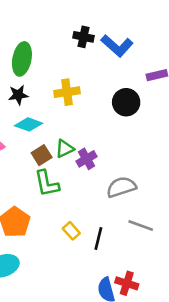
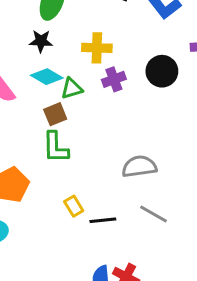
green triangle: (65, 149) -> (72, 89), moved
purple cross: (87, 159) -> (114, 79), moved
black line: (98, 238) -> (103, 220), turned 60

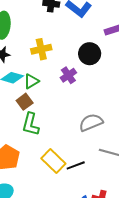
purple cross: (114, 79) -> (68, 75), moved
green L-shape: (55, 147) -> (31, 124), turned 30
yellow rectangle: (74, 206) -> (53, 161), size x1.6

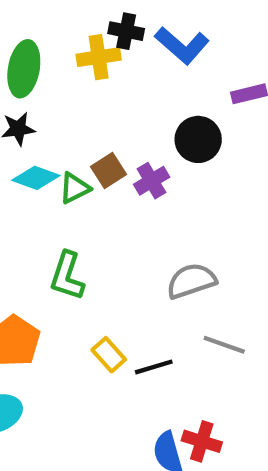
yellow cross: (41, 49) -> (99, 57), moved
brown square: (25, 102) -> (109, 171), moved
yellow rectangle: (53, 161) -> (109, 355), size x0.7

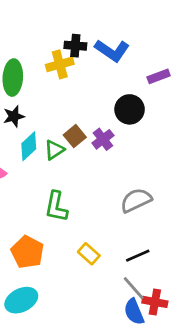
cyan diamond: (36, 178) -> (29, 146), turned -56
gray line: (224, 345) -> (134, 288), moved, turned 36
black line: (154, 367) -> (138, 256), moved

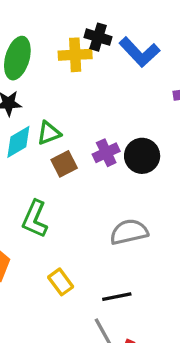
black circle: (130, 109) -> (142, 156), moved
brown square: (75, 136) -> (64, 164), moved
green triangle: (54, 150) -> (49, 133), moved

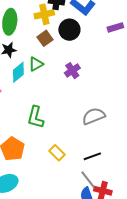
black circle: (142, 156) -> (69, 30), moved
brown square: (64, 164) -> (45, 38), moved

